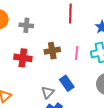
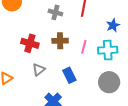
gray cross: (26, 25) -> (55, 12), moved
gray triangle: (48, 92) -> (39, 70), moved

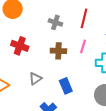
red cross: (30, 43) -> (20, 46), moved
pink line: (84, 47) -> (83, 46), moved

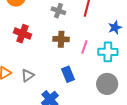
pink line: (83, 46) -> (84, 47), moved
gray triangle: (35, 79) -> (28, 75), moved

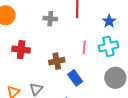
brown cross: (61, 39) -> (57, 61), moved

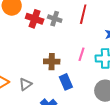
red cross: (21, 50) -> (35, 19), moved

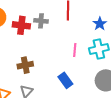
brown cross: (52, 62) -> (25, 65), moved

